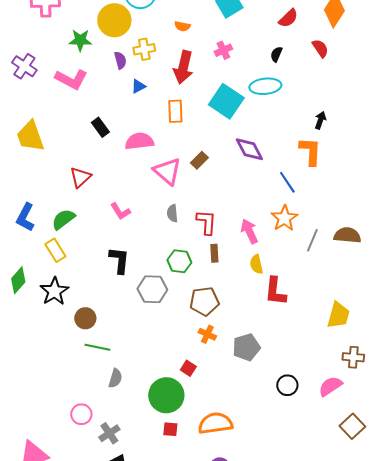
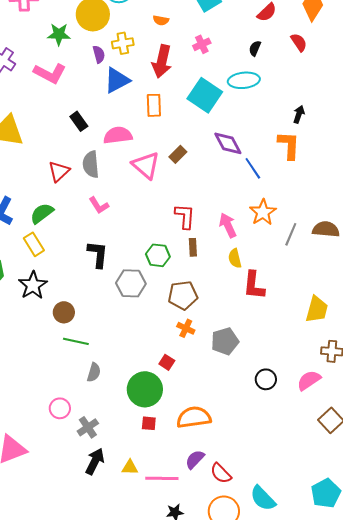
blue triangle: (138, 86) -> (117, 80), size x1.8
blue line: (287, 182) -> (253, 168), moved
gray semicircle: (172, 213) -> (91, 164), moved, size x1.5

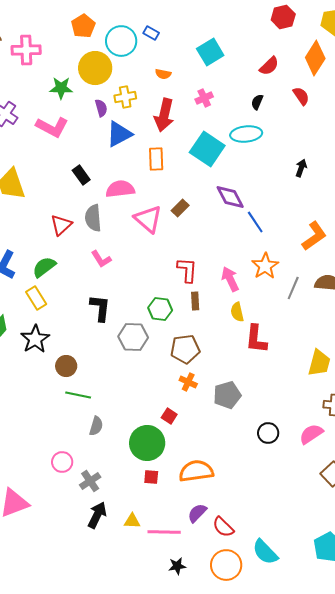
orange L-shape: (289, 145) -> (314, 236), moved, turned 52

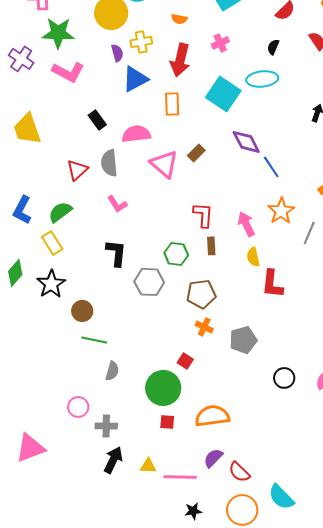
green star: (61, 88) -> (58, 33), moved, size x1.4
gray cross: (90, 481) -> (106, 426), turned 35

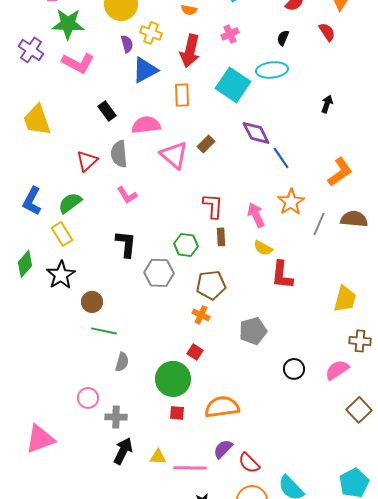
yellow cross: (141, 42) -> (151, 33), turned 30
yellow semicircle: (253, 257) -> (263, 248), turned -48
orange cross: (204, 327) -> (201, 315), moved

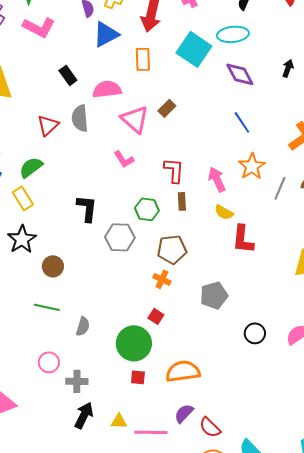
purple diamond: (256, 133) -> (240, 74), moved
pink L-shape: (127, 195) -> (124, 159), moved
green line: (104, 331) -> (47, 307), moved

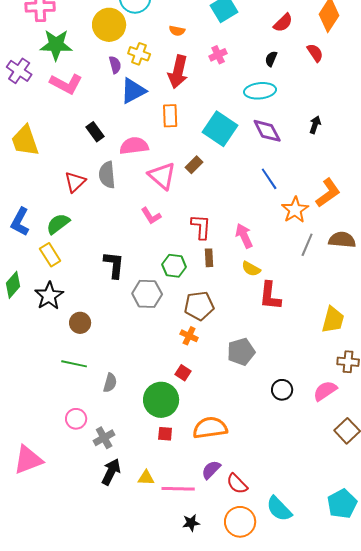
cyan square: (194, 49) -> (220, 129), moved
orange star: (252, 166) -> (295, 210), moved
gray cross: (77, 381) -> (104, 438), turned -30

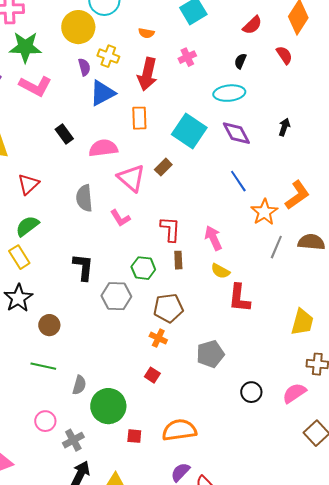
gray semicircle: (107, 175) -> (84, 198), moved
red triangle: (75, 182) -> (28, 184), moved
green circle: (161, 400) -> (108, 406), moved

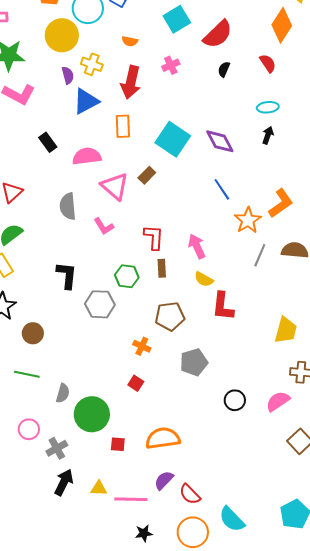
red semicircle: (252, 25) -> (218, 34), moved, size x1.5
cyan ellipse: (229, 93) -> (268, 107), moved, size x0.7
brown pentagon: (168, 308) -> (170, 316), moved

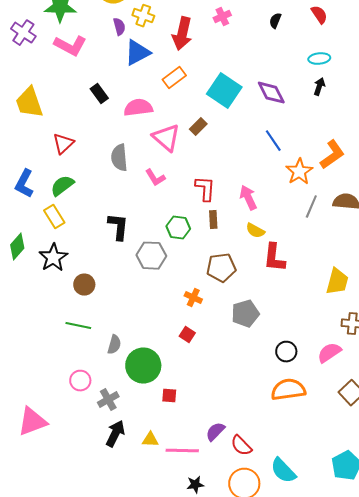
orange rectangle: (123, 126) -> (174, 78), turned 55
orange semicircle: (163, 438) -> (288, 390), moved

